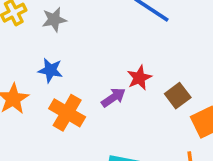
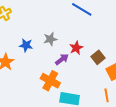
gray star: (54, 20) -> (50, 39), moved
orange cross: (67, 113) -> (50, 81), moved

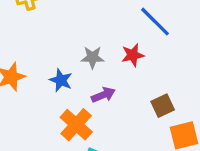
blue star: (26, 45) -> (61, 80), moved
red star: (76, 48) -> (133, 55), moved

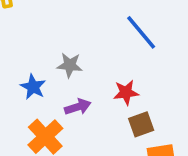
red star: (133, 55) -> (126, 93), moved

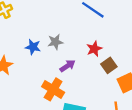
blue star: (33, 87) -> (33, 47), moved

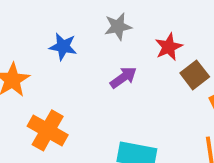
gray star: (55, 42) -> (118, 27), moved
orange cross: (53, 89) -> (48, 130), moved

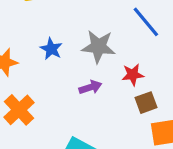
gray star: (118, 27) -> (98, 47), size x1.5

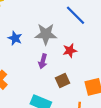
purple arrow: (90, 87) -> (43, 61), turned 128
brown square: (146, 103) -> (62, 80), moved

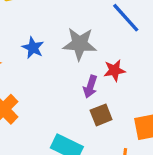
purple arrow: (43, 61) -> (90, 87), moved

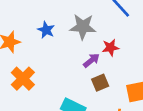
purple arrow: (90, 87) -> (91, 60), turned -147

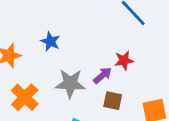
gray star: (83, 27) -> (70, 83), moved
brown square: (100, 83) -> (113, 101), turned 35

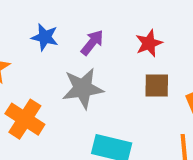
purple arrow: (102, 75) -> (92, 43), moved
brown square: (113, 101) -> (157, 86), moved

